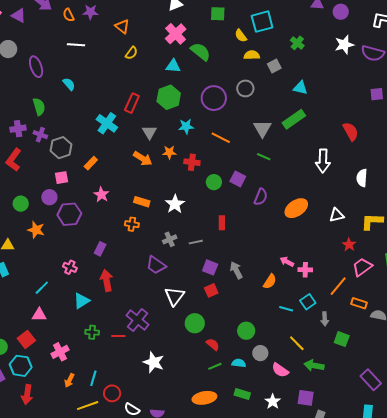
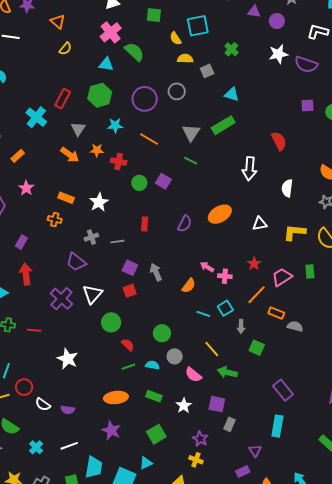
purple semicircle: (261, 197) -> (185, 224), moved
red star: (349, 245) -> (254, 264), moved
purple cross: (138, 320) -> (61, 299), moved

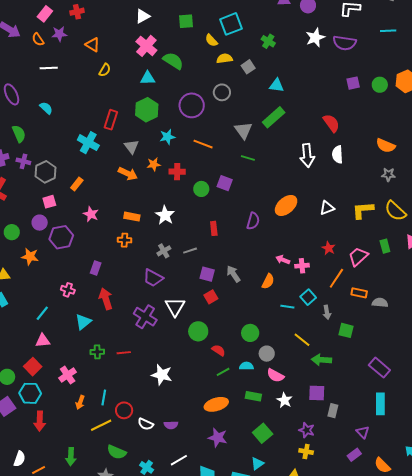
white semicircle: (287, 188) -> (337, 154), moved
pink semicircle: (193, 375) -> (275, 375), moved

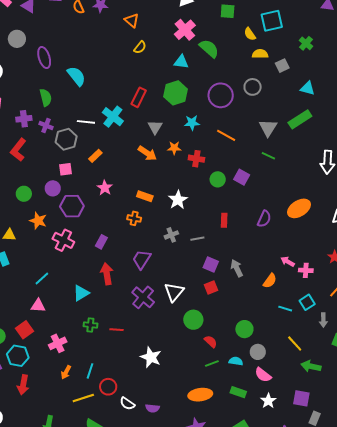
white line: (49, 68) -> (86, 122), moved
cyan semicircle: (46, 108) -> (76, 76), size x1.5
purple trapezoid: (153, 278) -> (142, 259), moved, turned 85
pink cross: (68, 290) -> (63, 240), moved, size x1.5

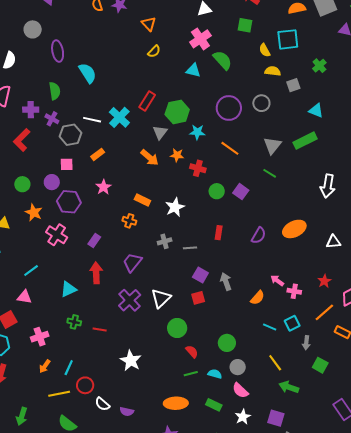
green hexagon: (176, 93) -> (177, 112), moved

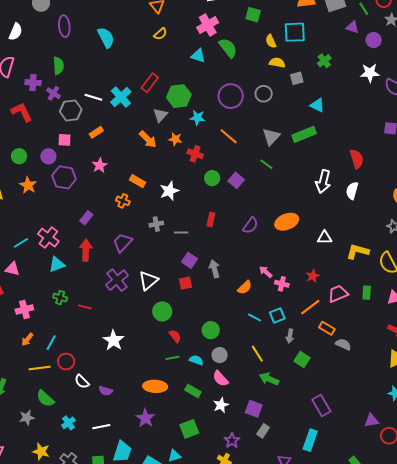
cyan semicircle: (88, 73) -> (106, 38), moved
red L-shape: (22, 140) -> (22, 112), turned 105
pink cross: (57, 235) -> (48, 238), moved

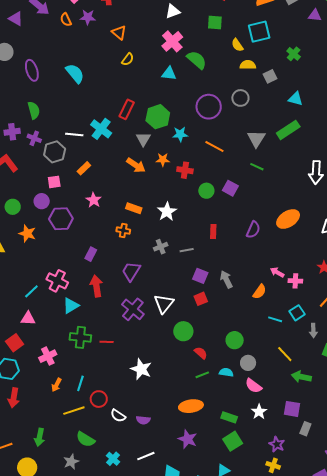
green cross: (60, 298) -> (80, 337), size x1.5
green rectangle: (193, 391) -> (229, 417), moved

